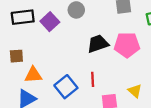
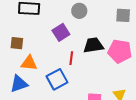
purple square: (50, 22) -> (61, 32), moved
red line: (93, 79) -> (71, 58), moved

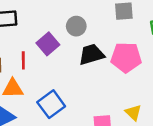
gray circle: (79, 11) -> (76, 26), moved
red line: (71, 58) -> (23, 60), moved

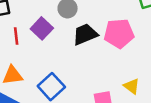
red line: (23, 60) -> (16, 36), moved

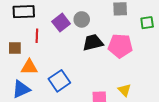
purple square: (42, 28) -> (61, 23), moved

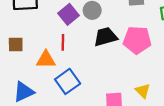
red line: (37, 36) -> (63, 42), moved
orange triangle: (29, 67) -> (46, 60), moved

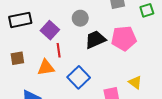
purple square: (68, 14) -> (50, 30), moved
blue square: (68, 81) -> (79, 77), moved

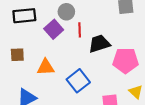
gray circle: (80, 18) -> (66, 12), moved
pink pentagon: (124, 38) -> (126, 61), moved
red line: (59, 50) -> (80, 30), moved

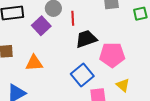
red line: (80, 30) -> (73, 18), moved
blue square: (78, 81) -> (82, 75), moved

